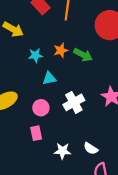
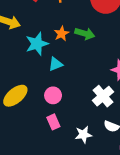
cyan star: (35, 55) -> (37, 44), size x1.5
white cross: (74, 102) -> (103, 96), moved

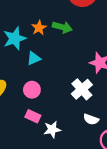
pink rectangle: (53, 122) -> (33, 116), turned -40
white star: (83, 135) -> (52, 129), moved

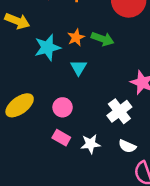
cyan triangle: (34, 58) -> (79, 68), moved, turned -40
white star: (52, 129) -> (91, 144), moved

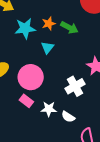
pink circle: (63, 107) -> (31, 77), size x1.6
white semicircle: (127, 146) -> (68, 117), moved

